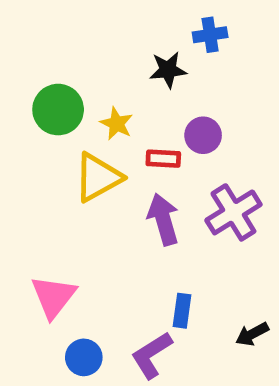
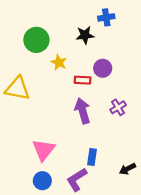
green circle: (58, 110) -> (36, 40), moved
yellow triangle: (98, 177) -> (17, 88), moved, turned 40
purple cross: (233, 212) -> (118, 107), size x0.6
pink triangle: (53, 297) -> (43, 150), moved

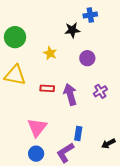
green circle: (36, 40) -> (15, 37), moved
red rectangle: (83, 80) -> (47, 88), moved

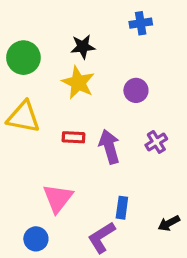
black star: (72, 30) -> (83, 47), moved
yellow star: (50, 53) -> (78, 83), size x1.5
blue circle: (36, 154) -> (36, 239), moved

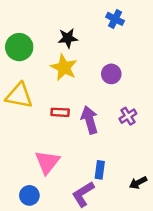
blue cross: (141, 23) -> (115, 19), turned 36

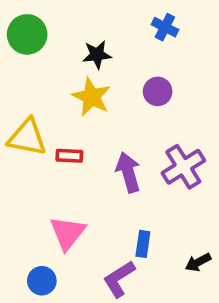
green circle: (19, 47) -> (27, 34), moved
purple circle: (111, 74) -> (158, 91), moved
red rectangle: (60, 112) -> (69, 156), moved
purple cross: (128, 116) -> (183, 167), size x1.6

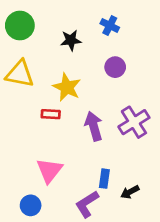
blue cross: (165, 27) -> (110, 26), moved
yellow star: (91, 97) -> (67, 87), moved
yellow triangle: (27, 137) -> (20, 74), moved
black arrow: (198, 262) -> (130, 192), moved

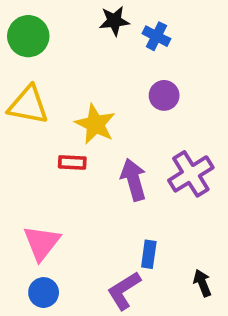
black star: (71, 40) -> (114, 21), moved
pink triangle: (49, 170) -> (42, 243), moved
black arrow: (130, 192) -> (202, 283), moved, turned 96

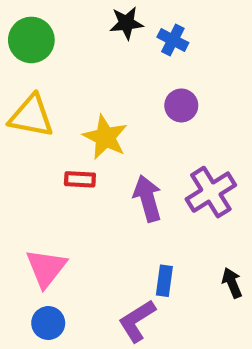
black arrow: (202, 283) -> (232, 283), moved

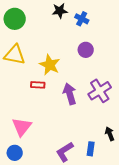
blue rectangle: (164, 281) -> (91, 149), moved
blue circle: (48, 323) -> (15, 153), moved

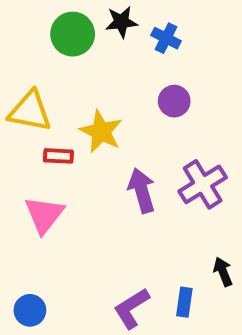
green circle: (15, 19) -> (73, 34), moved
red rectangle: (38, 85) -> (58, 156), moved
pink triangle: (22, 127) -> (44, 215), moved

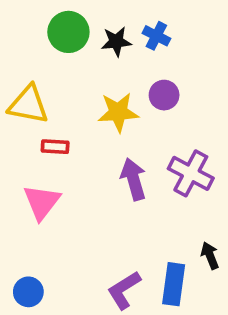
black star: (121, 22) -> (116, 42), moved
yellow star: (101, 132) -> (118, 112), moved, turned -30
purple cross: (203, 184) -> (191, 173), turned -30
blue rectangle: (184, 302) -> (174, 284), size x1.5

